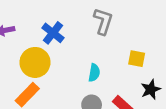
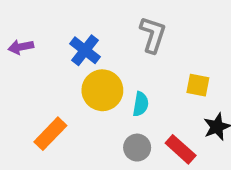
yellow circle: (35, 62) -> (102, 90), moved

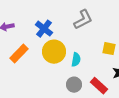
gray L-shape: (153, 35) -> (83, 20), turned 45
orange rectangle: (50, 134) -> (19, 54), moved

